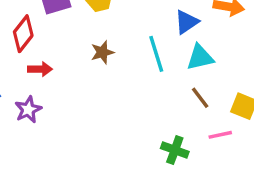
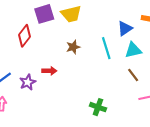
red arrow: (40, 69) -> (49, 71), moved
green cross: (175, 150) -> (98, 107), moved

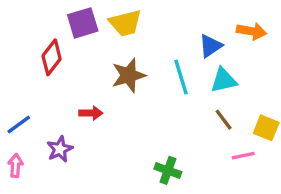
brown star: (73, 47) -> (129, 75), size x1.5
purple star: (28, 82) -> (60, 149), moved

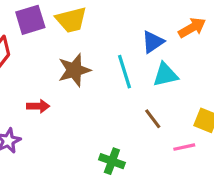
orange arrow: (251, 31) -> (192, 28), turned -40
brown line: (224, 120) -> (153, 119), moved

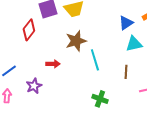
cyan line: (125, 72) -> (95, 60), moved
brown line: (153, 119) -> (126, 72), turned 40

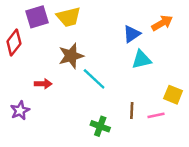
cyan line: (95, 60) -> (94, 79), turned -30
brown line: (126, 72) -> (132, 110), moved

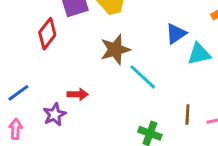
blue triangle: (132, 34) -> (176, 34), moved
red arrow: (43, 84) -> (78, 94), moved

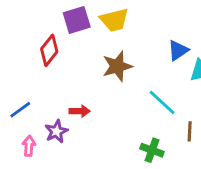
cyan line: (143, 77) -> (162, 102), moved
pink arrow: (16, 129) -> (29, 146), moved

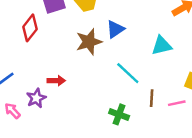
blue triangle: (178, 50) -> (115, 29), moved
pink arrow: (29, 146) -> (12, 111), turned -48

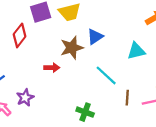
red arrow: (56, 81) -> (52, 68), moved
green cross: (119, 114) -> (85, 112), moved

